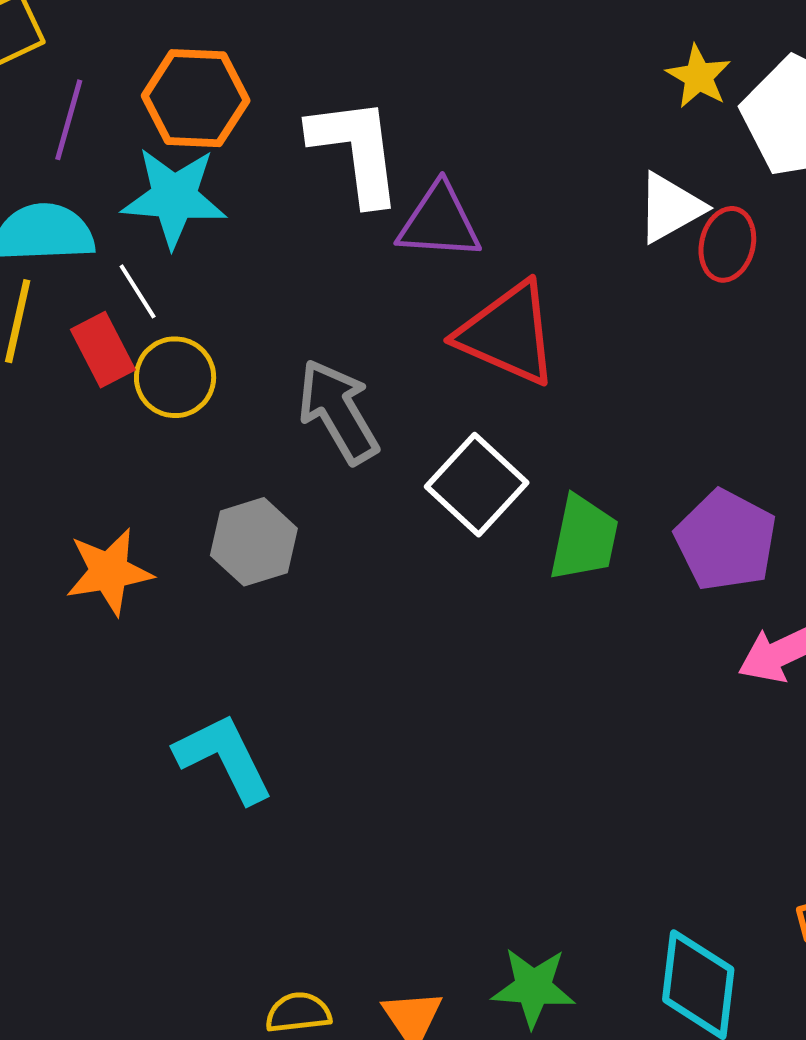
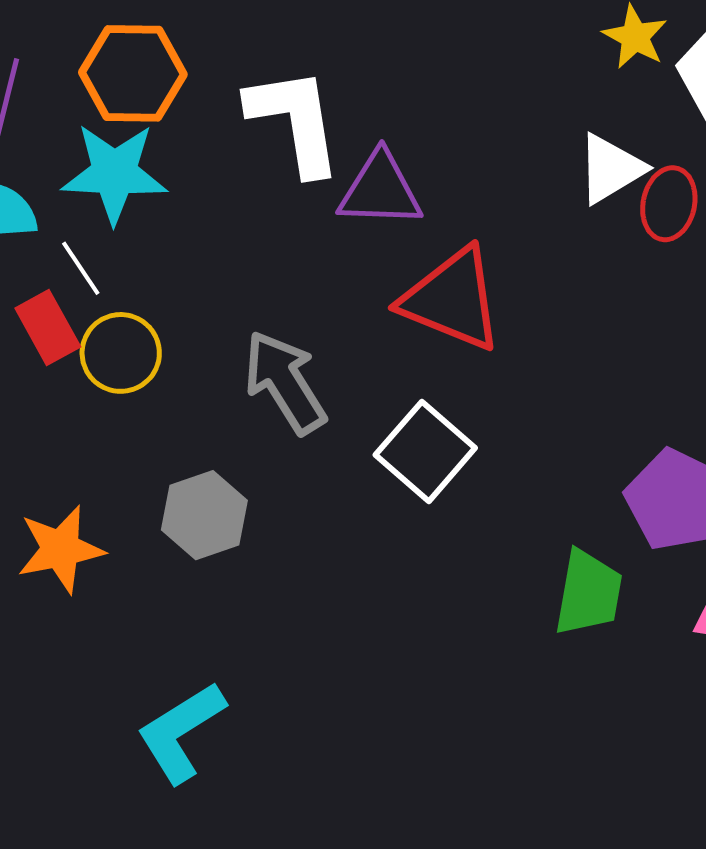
green trapezoid: (584, 538) -> (588, 593), moved
cyan L-shape: (224, 758) -> (181, 732), turned -94

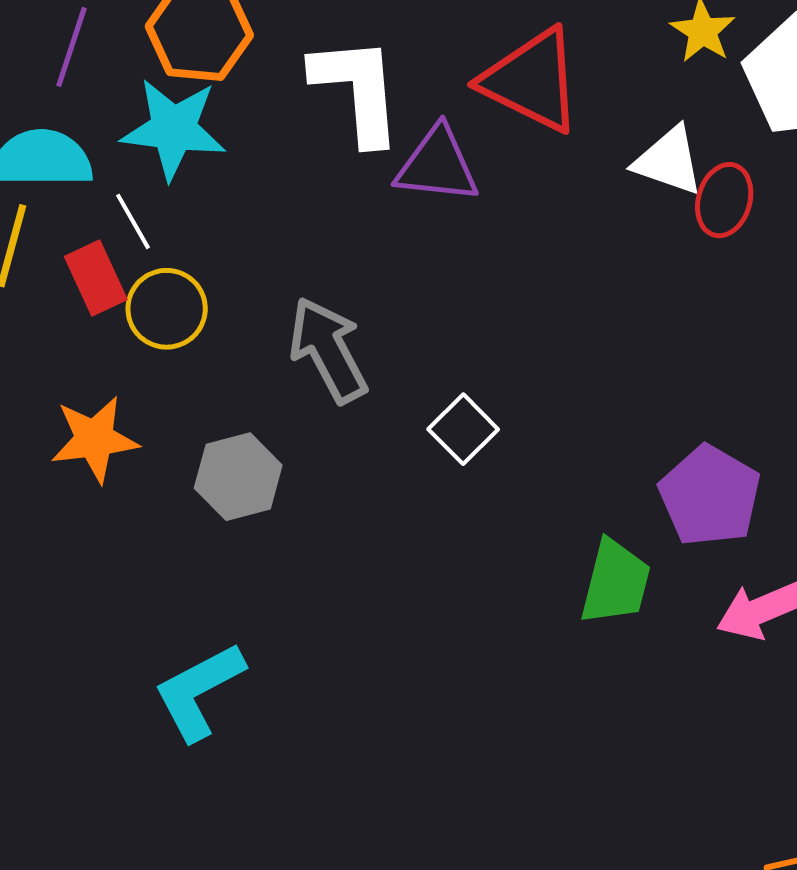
white triangle: (611, 169) -> (669, 161), turned 46
red triangle: (452, 299) -> (532, 81), moved
white square: (425, 451) -> (463, 429), size x0.7
orange star: (61, 549) -> (95, 439), moved

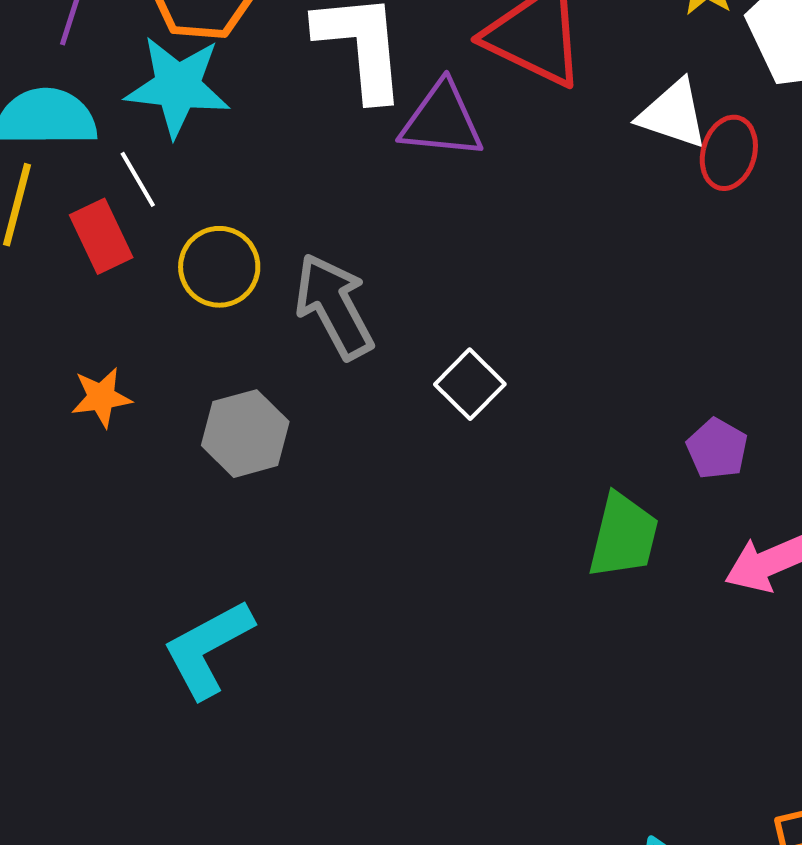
yellow circle: (167, 309) -> (219, 267), moved
orange star: (95, 439) -> (101, 397), size x0.7
purple pentagon: (710, 496) -> (717, 449), size x0.6

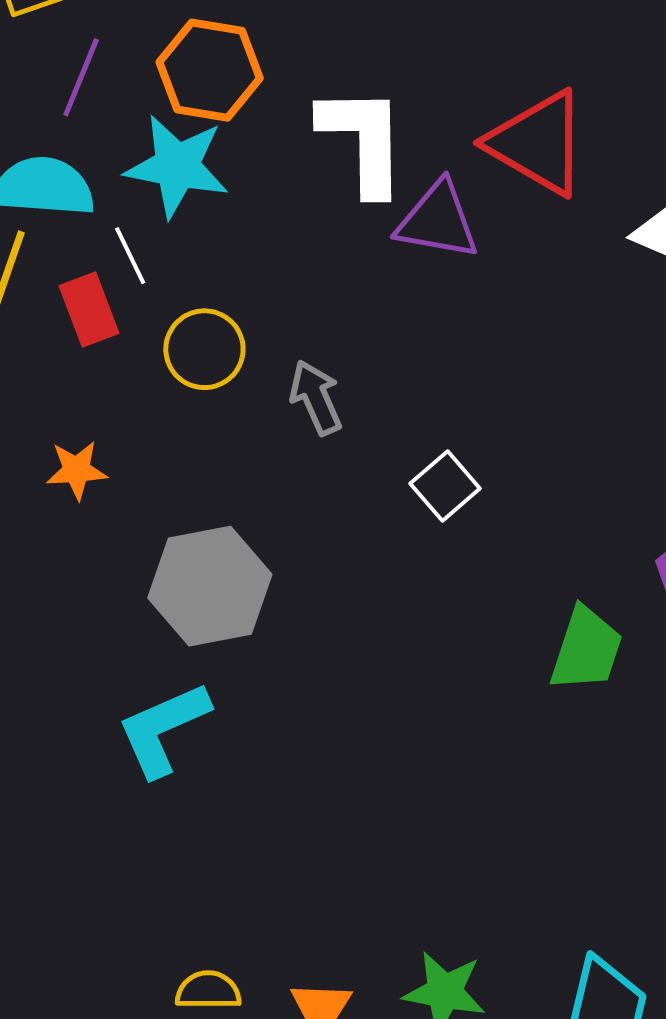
gray arrow: (334, 306) -> (316, 398), size x0.7
gray hexagon: (245, 434) -> (210, 586), moved, size x1.4

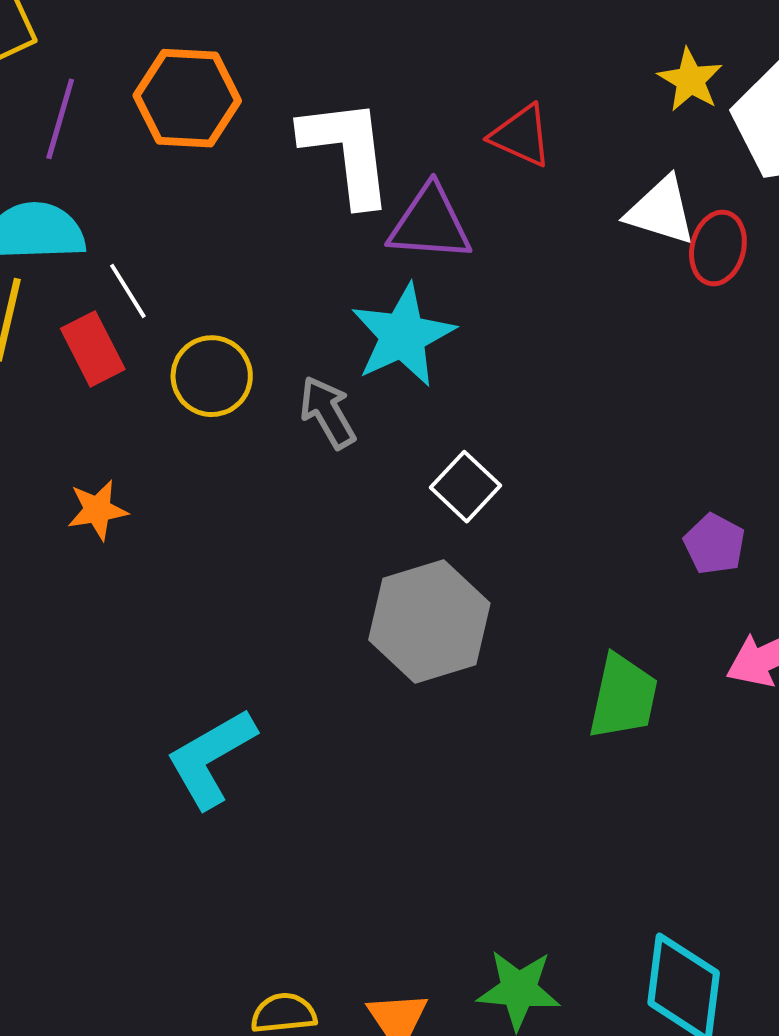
red triangle: (538, 143) -> (521, 136), size x0.6
cyan star: (177, 166) -> (403, 335), moved, turned -30
gray hexagon: (210, 586) -> (429, 621), moved
green trapezoid: (586, 649) -> (623, 697), moved

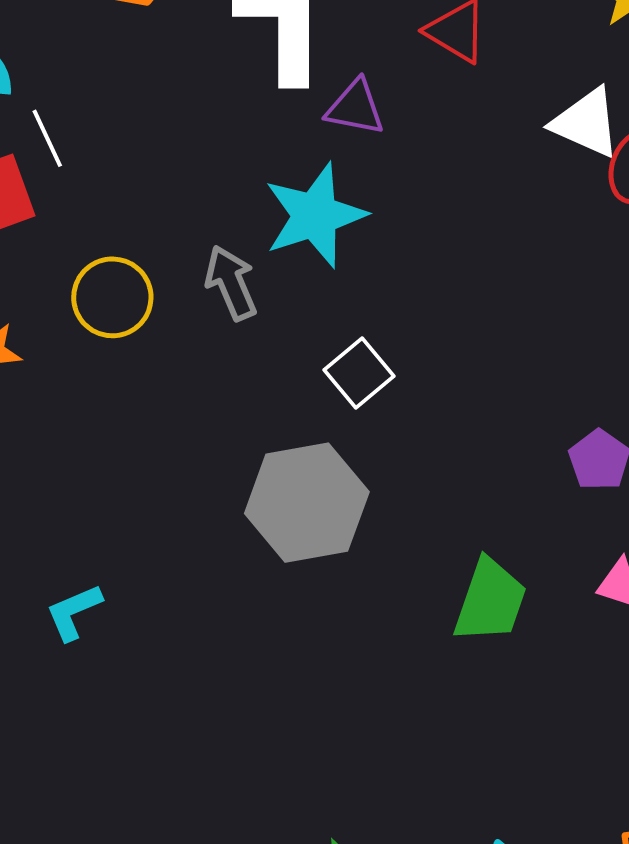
purple triangle: (430, 224) -> (355, 108), size x0.7
yellow circle: (212, 376) -> (112, 297), moved
cyan L-shape: (211, 758) -> (74, 612), size x0.6

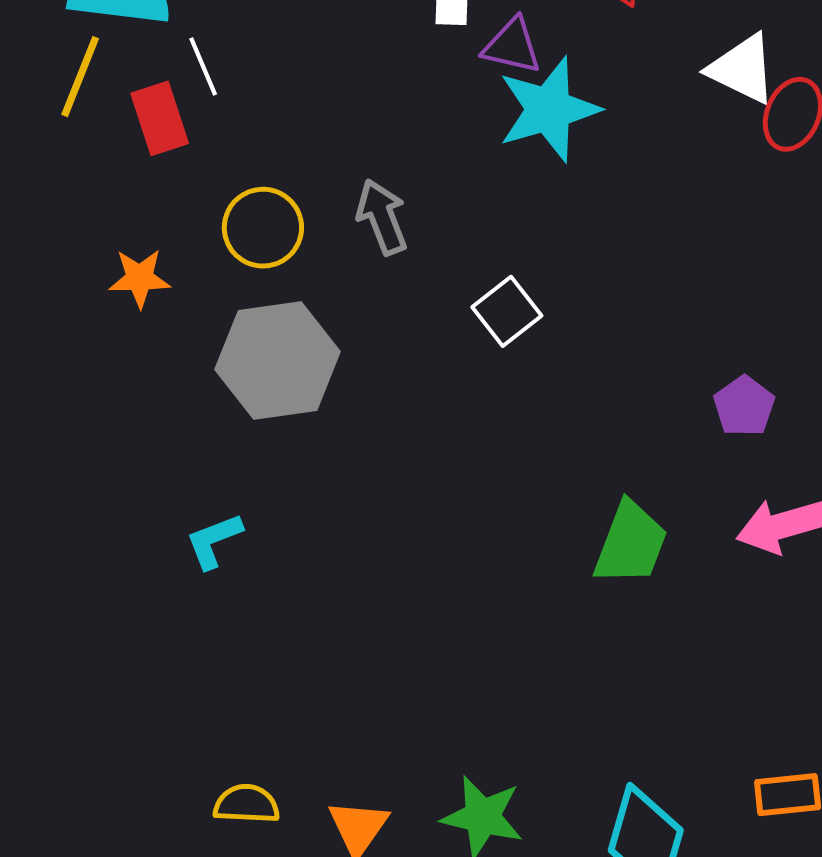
cyan star: (315, 215) -> (549, 109), moved
gray hexagon: (307, 503) -> (278, 361), moved

